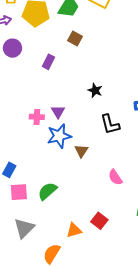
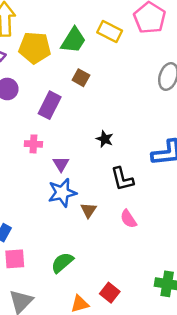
purple rectangle: (49, 62) -> (50, 105), size x1.5
pink cross: (37, 117) -> (33, 144), moved
pink semicircle: (115, 177) -> (128, 219), moved
green semicircle: (47, 191) -> (62, 263), moved

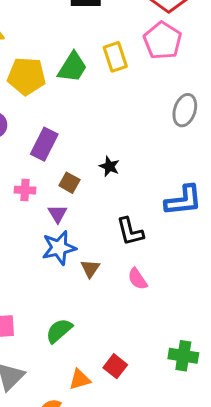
yellow rectangle: (110, 32) -> (115, 57), turned 45
brown square: (81, 78) -> (69, 183), moved
black star: (105, 139) -> (109, 166), moved

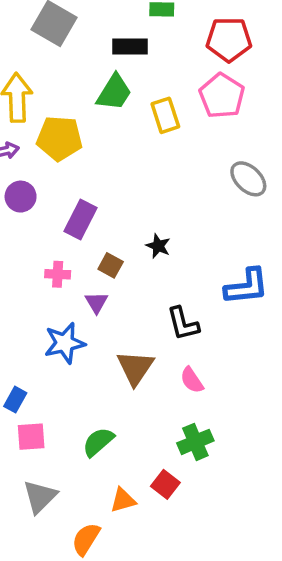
green trapezoid: (72, 67) -> (114, 92), moved
gray ellipse: (185, 110) -> (248, 179), turned -64
blue star: (59, 248) -> (65, 343), moved
brown triangle: (90, 268) -> (135, 368), size x1.6
green cross: (183, 356) -> (195, 442), moved, turned -32

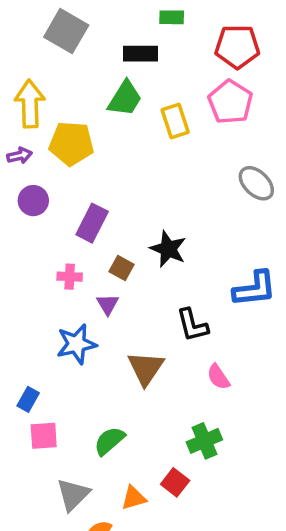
black star: (158, 246) -> (168, 249), size x1.5
pink semicircle: (192, 380) -> (218, 377), moved
gray triangle: (40, 497) -> (73, 494), moved

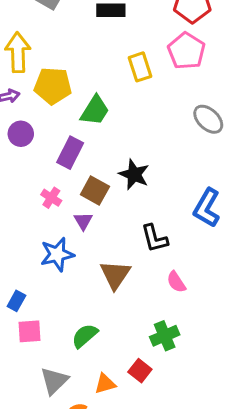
green trapezoid: (125, 99) -> (95, 111), moved
brown square: (121, 268) -> (95, 190), size x1.4
pink cross: (70, 277) -> (51, 198), turned 30
blue L-shape: (255, 289) -> (207, 208), turned 126

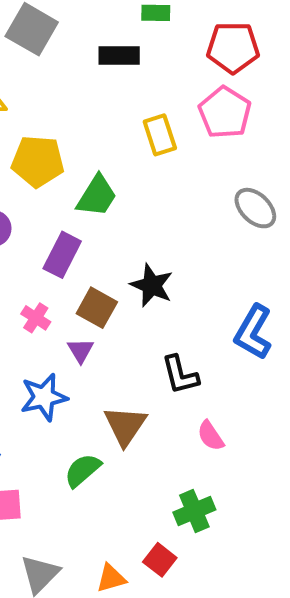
green semicircle: (85, 336) -> (83, 470), moved

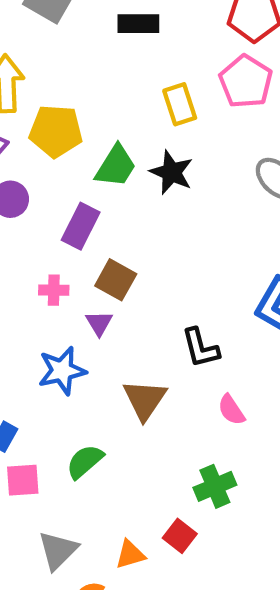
black star: (152, 285) -> (171, 172), moved
pink cross: (36, 318) -> (54, 290), turned -32
green semicircle: (83, 470) -> (85, 462), moved

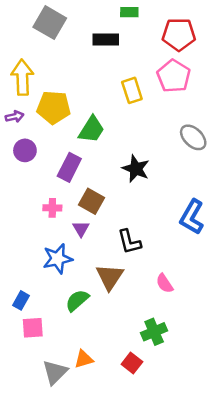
black star: (171, 172) -> (136, 169), moved
black L-shape: (200, 348) -> (129, 242), moved
green semicircle: (85, 462) -> (77, 300), moved
orange triangle: (130, 554) -> (84, 359), moved

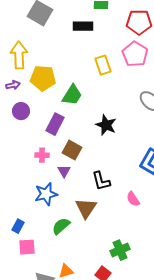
pink semicircle: (165, 283) -> (133, 199), moved

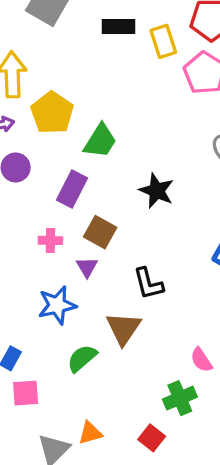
yellow rectangle: (103, 65) -> (163, 41), moved
yellow pentagon: (43, 78) -> (52, 113), turned 30
pink semicircle: (133, 199) -> (201, 360), moved

